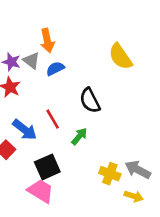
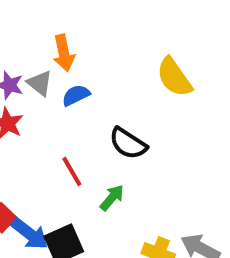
black semicircle: (90, 100) -> (128, 143), turned -30
blue arrow: (25, 130) -> (30, 234), moved

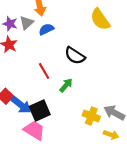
gray triangle: (40, 83) -> (27, 23), turned 40

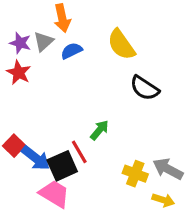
yellow semicircle: (100, 19) -> (121, 45), moved
black semicircle: (75, 56) -> (145, 88), moved
red line: (44, 71) -> (79, 152), moved

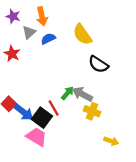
purple star: (20, 43) -> (13, 16), moved
black square: (62, 166) -> (42, 118), turned -30
gray arrow: (168, 169) -> (82, 94), moved
yellow cross: (135, 174) -> (92, 111), moved

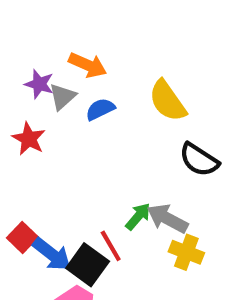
purple star: (13, 16) -> (39, 84), moved
orange arrow: (42, 16) -> (88, 65), turned -54

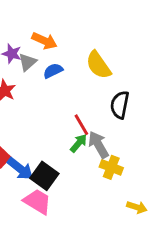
black semicircle: (199, 160) -> (120, 105), turned 68
gray arrow: (167, 219) -> (98, 145), turned 32
red line: (111, 246) -> (81, 125), moved

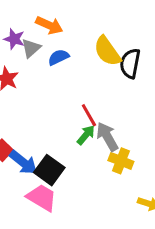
black semicircle: (120, 105) -> (130, 63), moved

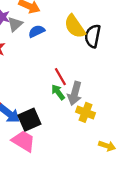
green arrow: (86, 135) -> (58, 92), turned -77
gray arrow: (107, 137) -> (75, 93), turned -135
black square: (49, 170) -> (29, 120), turned 30

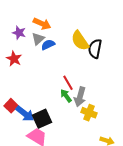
gray triangle: (15, 24) -> (38, 39), moved

